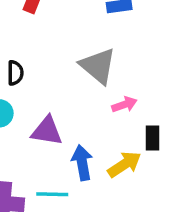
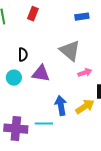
purple triangle: (47, 131) -> (41, 74), moved

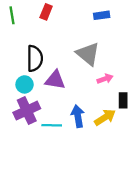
black semicircle: (23, 55) -> (35, 58), size x1.6
cyan line: (44, 124) -> (52, 125), moved
purple cross: (16, 129) -> (27, 111), moved, turned -30

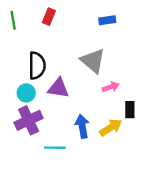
cyan line: (52, 125) -> (55, 148), moved

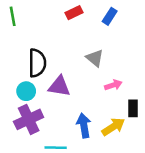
red rectangle: (49, 17) -> (74, 13), moved, turned 42
blue rectangle: (107, 20) -> (110, 16), turned -49
gray triangle: (93, 61) -> (95, 58), size x0.7

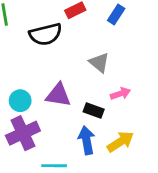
black semicircle: (37, 63) -> (46, 34), moved, turned 76
black rectangle: (133, 108) -> (94, 111), moved, turned -70

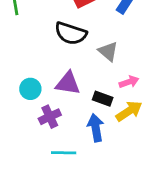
black semicircle: (46, 34) -> (71, 33), moved, turned 32
purple cross: (23, 133) -> (50, 117), moved, size x0.7
yellow arrow: (120, 142) -> (129, 111), moved

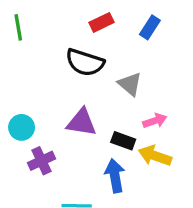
cyan circle: (30, 89) -> (22, 127), moved
yellow arrow: (129, 111) -> (155, 156), turned -128
purple cross: (50, 117) -> (42, 161), moved

